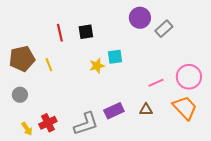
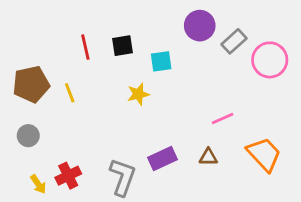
cyan square: (115, 57) -> (161, 61), moved
pink circle: (189, 77) -> (270, 60), moved
gray L-shape: (86, 124) -> (123, 177), turned -52

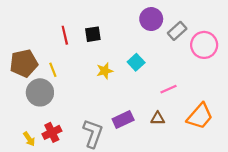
cyan square: (161, 61) -> (136, 62), moved, turned -35
gray circle: (28, 136) -> (40, 92), moved, size x1.6
orange trapezoid: (264, 154) -> (200, 116), turned 84

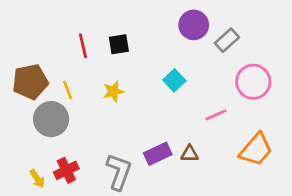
pink circle: (204, 45) -> (253, 82), moved
yellow star: (105, 71) -> (113, 91), moved
brown triangle: (158, 118) -> (190, 154), moved

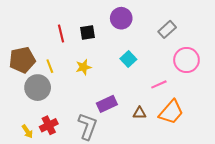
purple circle: (194, 25) -> (121, 18), moved
orange trapezoid: (256, 150) -> (171, 112), moved
purple rectangle: (158, 154) -> (107, 104), moved

